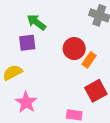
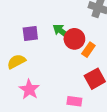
green arrow: (36, 22) -> (62, 31), moved

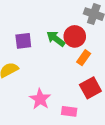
red circle: (74, 39) -> (75, 36), moved
pink star: (29, 89) -> (40, 99), moved

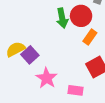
green arrow: (56, 39) -> (62, 18), turned -138
purple square: (23, 41) -> (30, 55), moved, turned -35

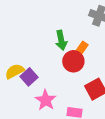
red circle: (81, 16) -> (73, 61), moved
orange rectangle: (90, 37) -> (81, 49), moved

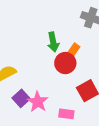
purple square: (29, 77) -> (21, 98), moved

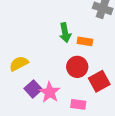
orange rectangle: (73, 51) -> (85, 41), turned 64
red circle: (65, 63) -> (77, 67), moved

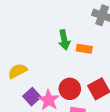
red circle: (77, 67) -> (70, 89), moved

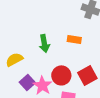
green arrow: (64, 40) -> (44, 43), moved

